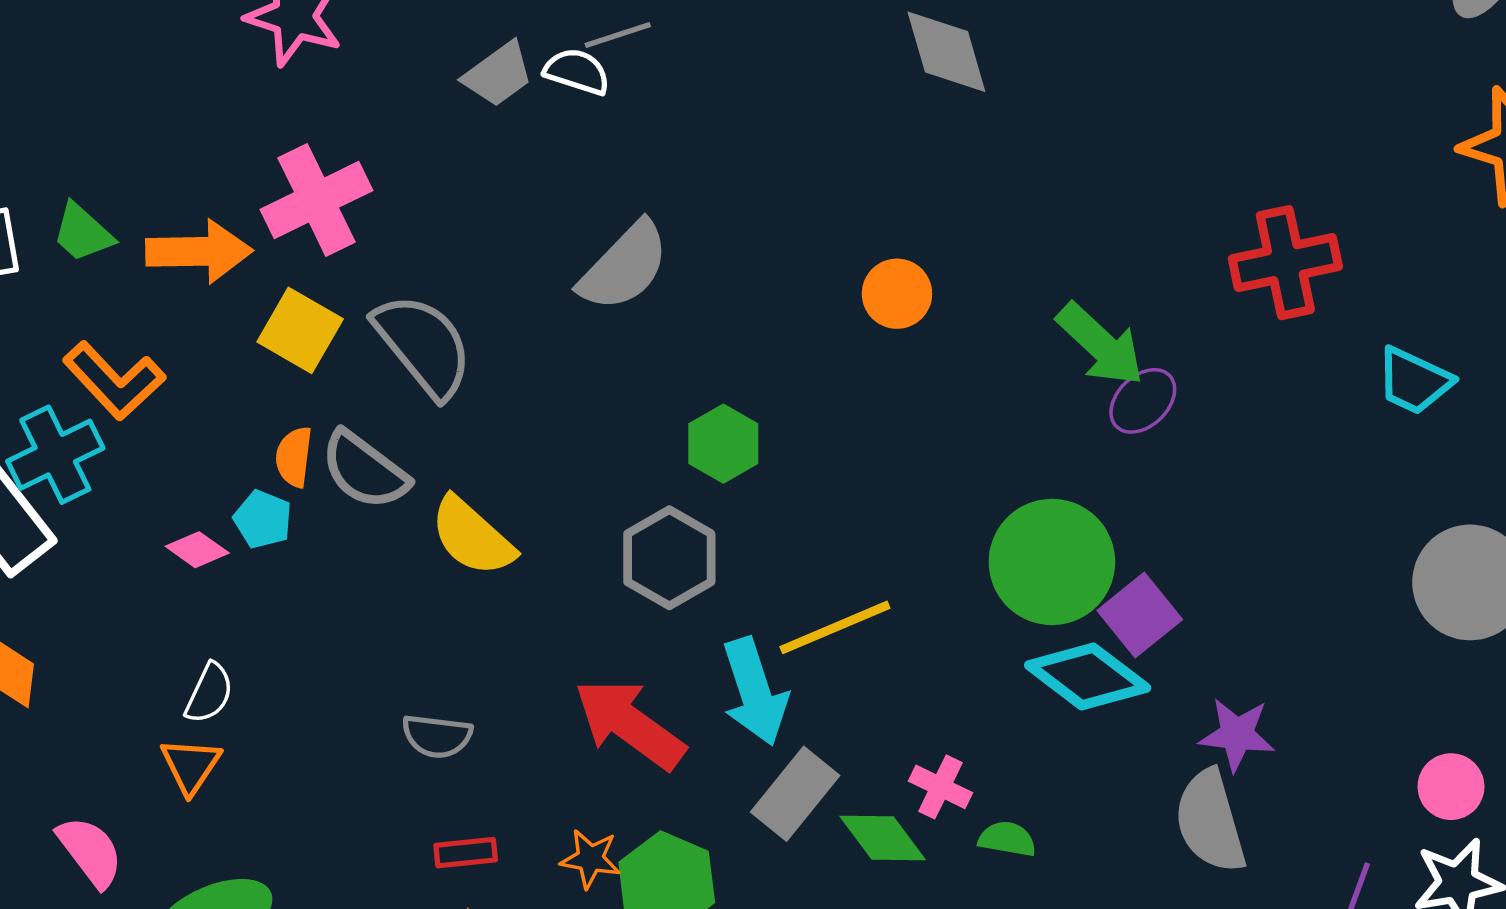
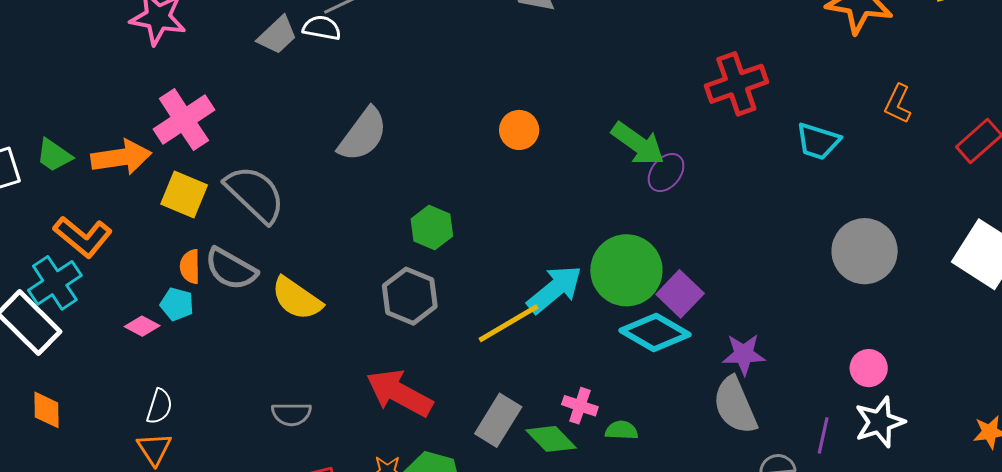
cyan arrow: (755, 692) -> (555, 289), moved, turned -104

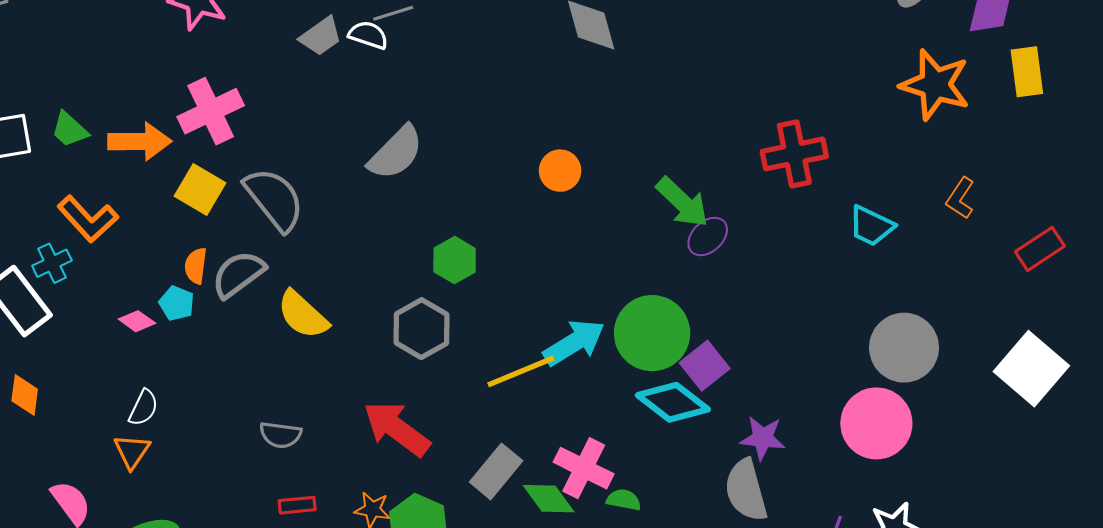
gray semicircle: (231, 269) -> (238, 274), turned 106
cyan cross: (55, 283) -> (52, 263), size x0.7
pink circle: (869, 368) -> (876, 423), moved, size x1.8
pink cross: (580, 406) -> (584, 468), size x1.6

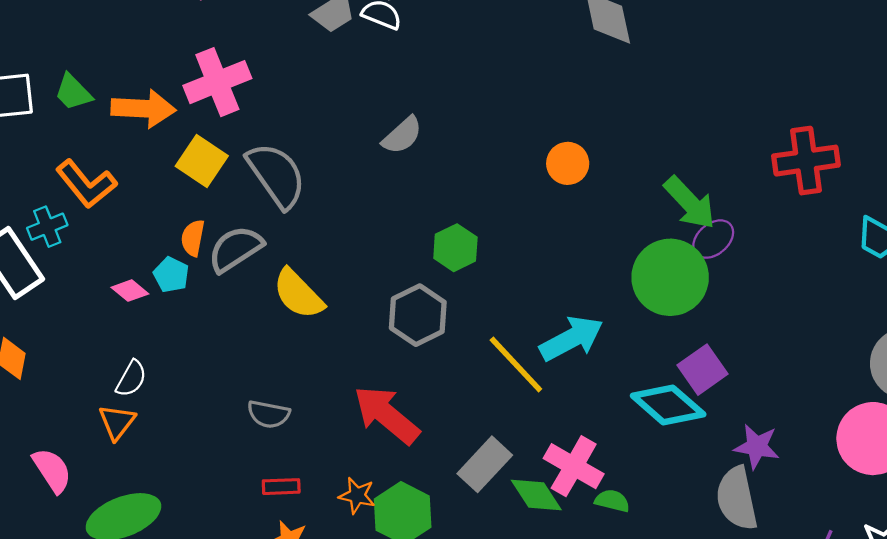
gray semicircle: (396, 153) -> (402, 135), size x0.7
green circle: (652, 333) -> (670, 277), moved
yellow line: (521, 371) -> (516, 364), turned 66

